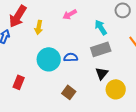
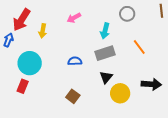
cyan arrow: (101, 27) -> (105, 31), turned -133
cyan circle: (49, 59) -> (30, 63), moved

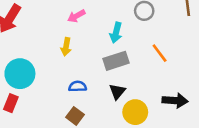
yellow arrow: (43, 31) -> (66, 47), moved
blue semicircle: (75, 61) -> (78, 86), moved

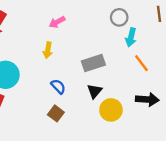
cyan arrow: (116, 33) -> (131, 37), moved
orange line: (160, 53) -> (141, 63), moved
blue semicircle: (78, 86) -> (58, 87), turned 49

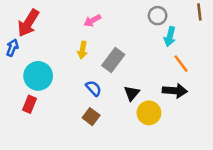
gray rectangle: (93, 63) -> (113, 60), moved, turned -35
black arrow: (147, 99) -> (175, 91), moved

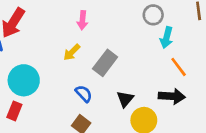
pink arrow: (92, 21) -> (82, 20), turned -56
yellow arrow: (82, 50) -> (72, 52), turned 35

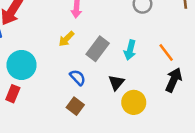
cyan arrow: (167, 38) -> (130, 50), moved
black arrow: (172, 96) -> (174, 80), moved, turned -70

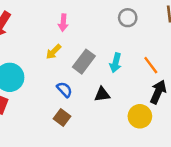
black triangle: (116, 82) -> (102, 94), turned 42
yellow circle: (134, 102) -> (140, 116), moved

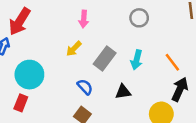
gray circle: (128, 18) -> (139, 18), moved

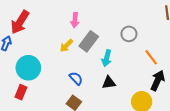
gray circle: (139, 18) -> (129, 34), moved
gray rectangle: (105, 59) -> (89, 41), moved
cyan arrow: (137, 60) -> (107, 58), moved

